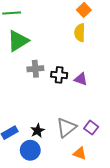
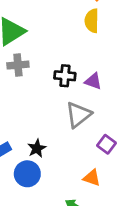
gray cross: (35, 69) -> (18, 65), moved
gray triangle: (66, 128) -> (78, 115), moved

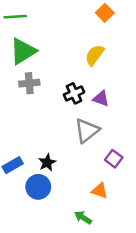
yellow semicircle: (92, 21) -> (95, 55), moved, turned 35
black cross: (65, 76) -> (74, 93), turned -30

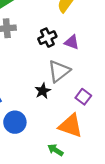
black star: (47, 163) -> (43, 91), moved
orange triangle: (100, 191) -> (71, 126), size x1.6

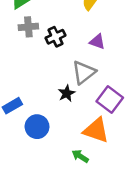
black cross: (47, 38) -> (55, 37), moved
purple square: (83, 97) -> (110, 100), size x1.5

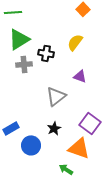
black cross: (55, 37) -> (46, 53), moved, turned 35
gray triangle: (84, 72) -> (56, 96), moved
black star: (67, 93) -> (54, 128), moved

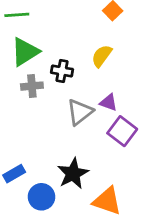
gray triangle: (56, 96) -> (80, 112), moved
purple square: (90, 123) -> (122, 131), moved
black star: (54, 128) -> (73, 174), size x1.6

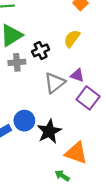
black cross: (62, 71) -> (41, 50), turned -35
blue circle: (41, 197) -> (24, 121), moved

